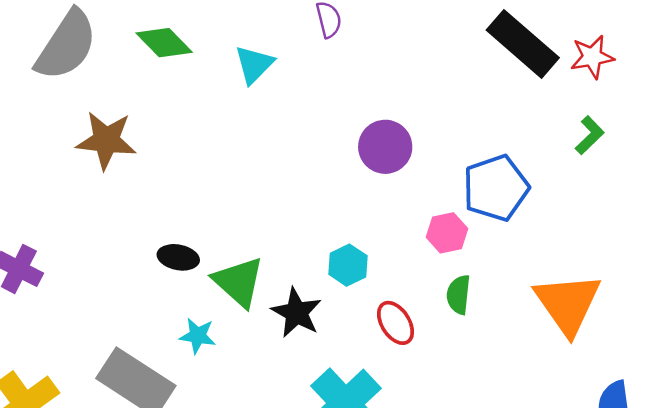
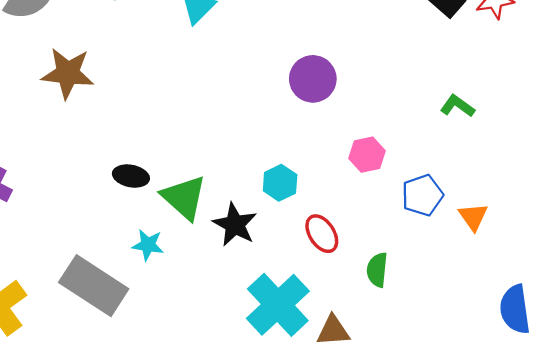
green L-shape: (590, 135) -> (457, 106), moved, turned -100
blue pentagon: (496, 188) -> (422, 195), moved, size x0.7
green semicircle: (459, 295) -> (377, 270), moved
orange triangle: (568, 304) -> (473, 217), size x0.5

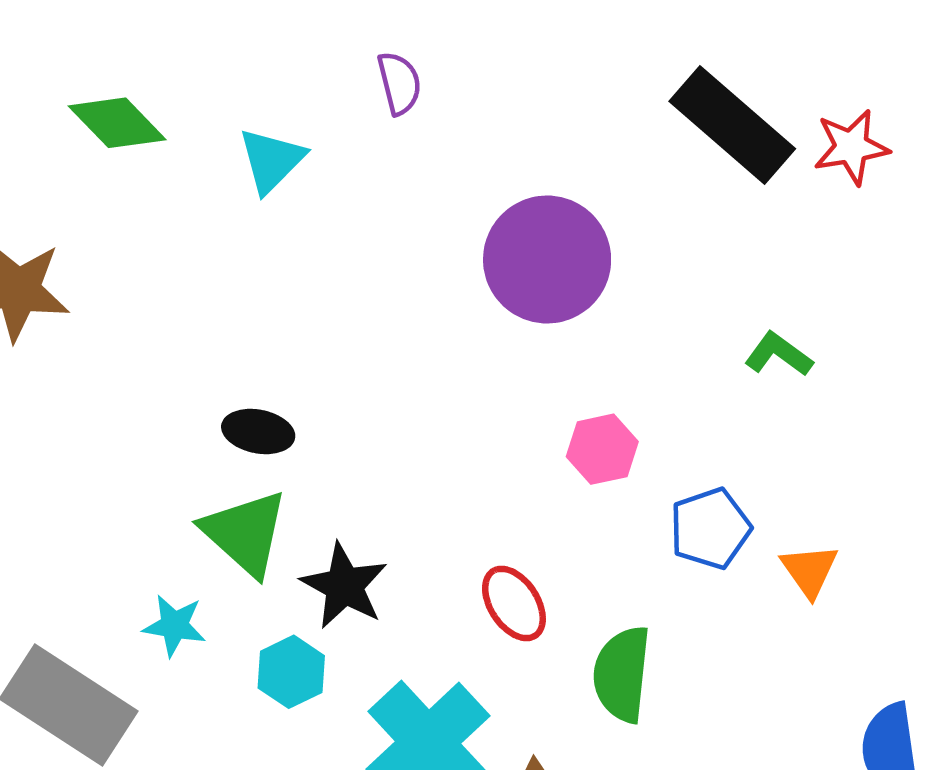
purple circle: (313, 79) -> (547, 260), moved, size x1.4
black ellipse: (131, 176) -> (258, 432), moved
cyan hexagon: (280, 183) -> (291, 672), moved
green semicircle: (377, 270) -> (622, 674), size x1.4

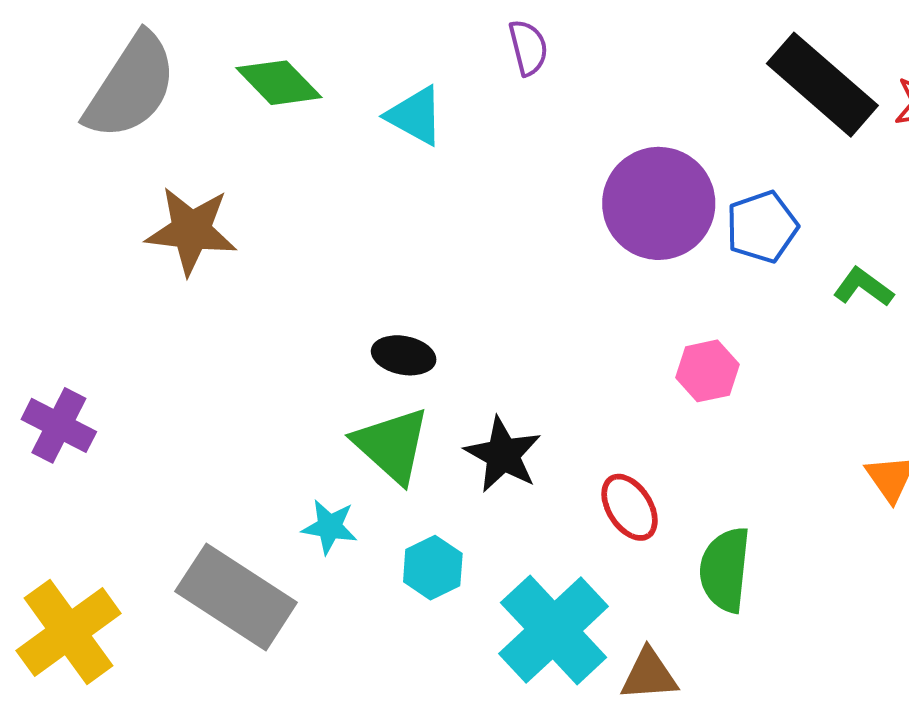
cyan triangle: (271, 160) -> (415, 116), turned -46
blue pentagon: (710, 529) -> (762, 227), moved
black star: (344, 586) -> (503, 455), moved

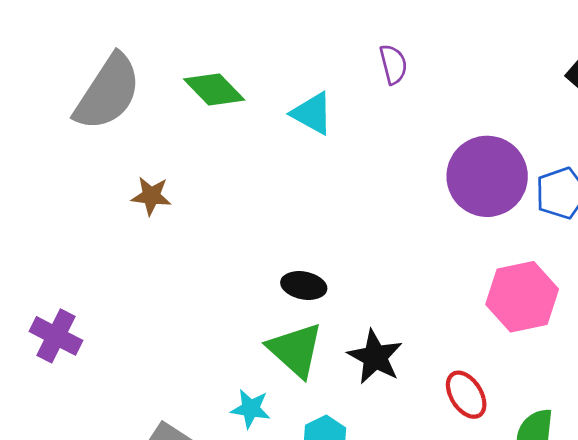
brown star: (191, 231) -> (151, 196), size x0.6
pink hexagon: (707, 371) -> (522, 297), size x1.6

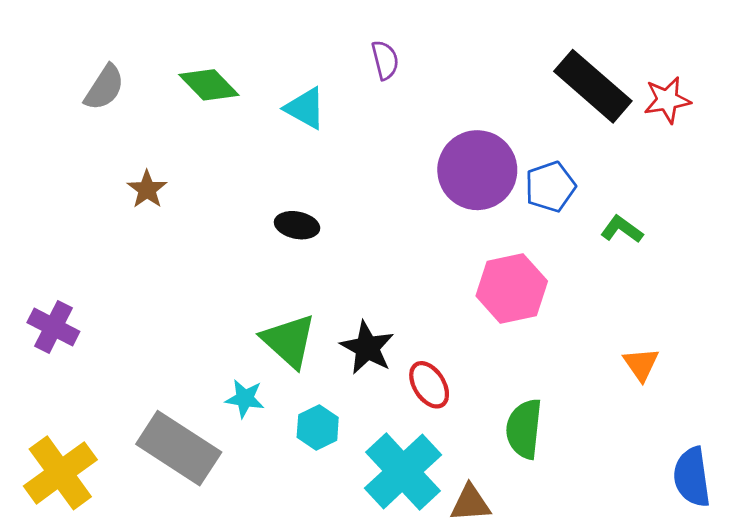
gray semicircle: (108, 92) -> (104, 88), size x0.6
brown star: (151, 196) -> (147, 189), turned 30
black ellipse: (304, 286) -> (297, 225), moved
red ellipse: (466, 395) -> (429, 385), moved

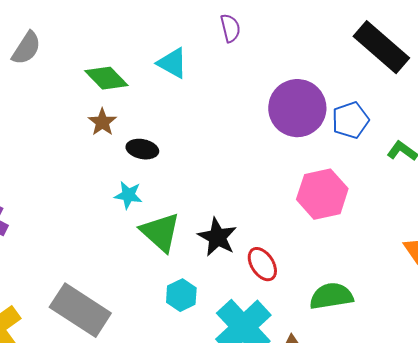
green diamond: (209, 85) -> (106, 78), moved
brown star: (147, 189) -> (102, 122), moved
black ellipse: (297, 225) -> (142, 149), moved
cyan star: (245, 399) -> (128, 195), moved
green semicircle: (524, 429) -> (331, 296), turned 75

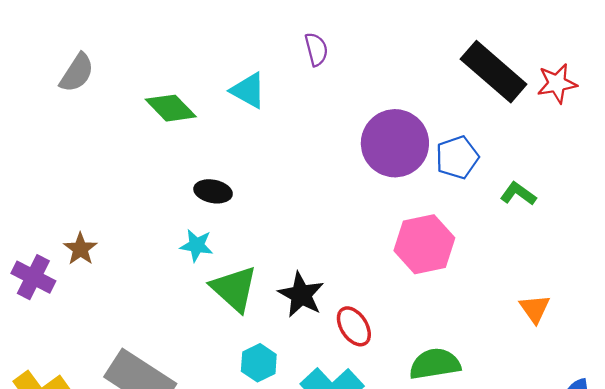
brown star: (102, 122) -> (80, 249), moved

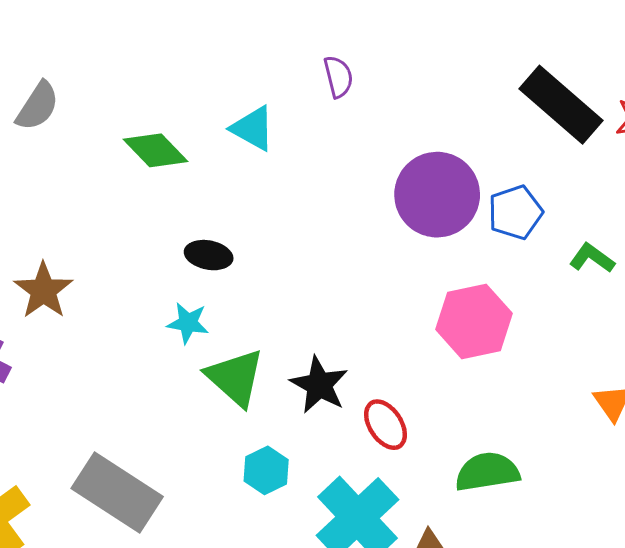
brown star: (80, 249) -> (43, 290), moved, size x1.4

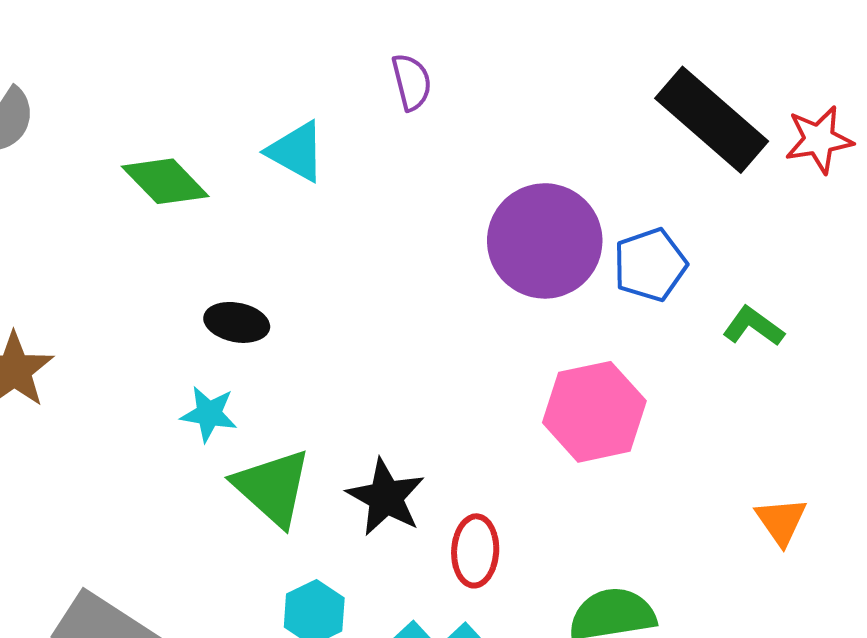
red ellipse: (386, 425) -> (475, 551), turned 36

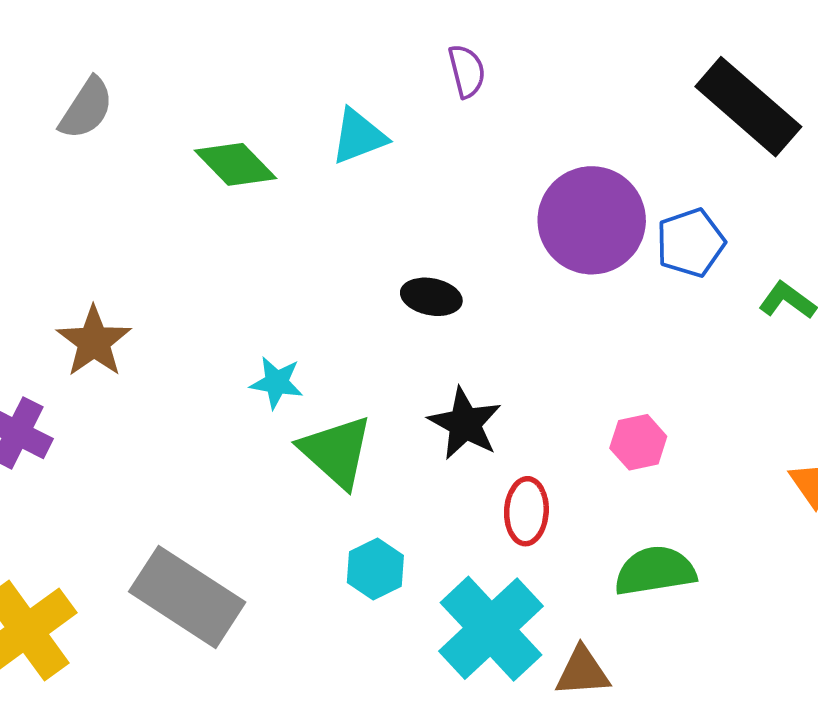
cyan triangle: (296, 152) -> (359, 136), turned -50
black ellipse: (237, 322) -> (431, 297), moved
pink hexagon: (594, 412) -> (638, 442), moved, size x0.6
black star: (386, 497) -> (465, 424), moved

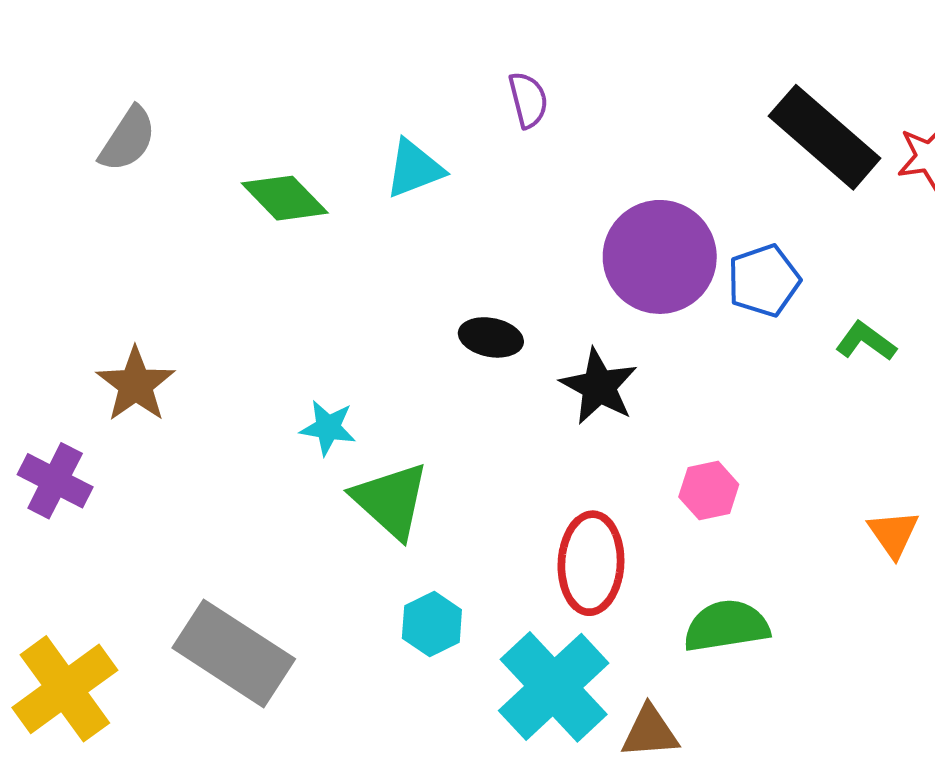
black star: (465, 424) -> (599, 387), moved
red ellipse: (526, 511) -> (591, 563), size x1.4

